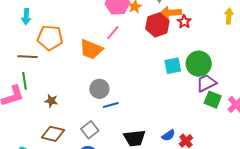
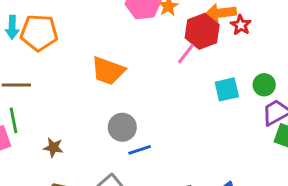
pink line: (113, 33) -> (186, 54), moved
orange pentagon: (50, 38) -> (39, 33), moved
green circle: (199, 64) -> (264, 85), size x0.6

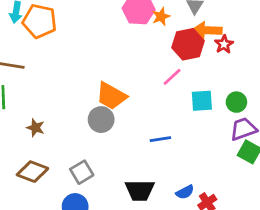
pink line: (186, 54) -> (172, 77), moved
orange trapezoid: (108, 71) -> (111, 96), moved
blue line: (140, 150) -> (160, 139), moved

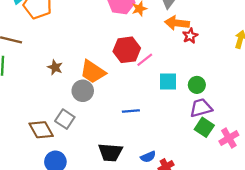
red hexagon: (188, 44) -> (127, 50), moved
brown star: (35, 128) -> (55, 67), moved
brown diamond: (32, 172) -> (41, 130), moved, turned 35
gray square: (82, 172) -> (65, 119), moved, turned -30

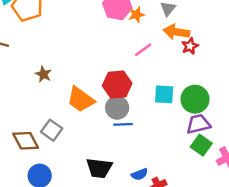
red hexagon: (127, 50) -> (117, 85), moved
pink line: (145, 60) -> (143, 50), moved
orange trapezoid: (93, 72) -> (81, 100), moved
green circle: (197, 85) -> (195, 99), size x1.5
gray circle: (83, 91) -> (117, 108), moved

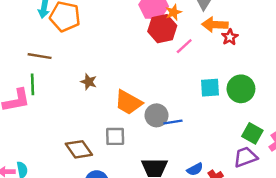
red hexagon: (117, 85) -> (162, 29), moved
gray circle: (117, 108) -> (156, 115), moved
purple trapezoid: (198, 124) -> (245, 157), moved
gray square: (52, 130) -> (115, 136), moved, turned -30

